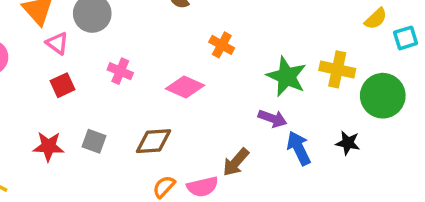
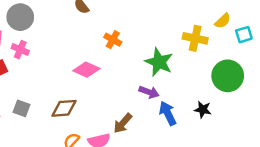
yellow cross: (337, 69) -> (195, 38), moved
pink cross: (120, 71) -> (20, 50), moved

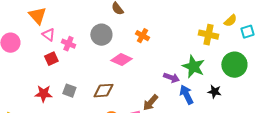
gray circle: (20, 17) -> (101, 35), moved
green star: (159, 62) -> (193, 67), moved

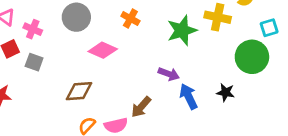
cyan square: (247, 32) -> (269, 28), moved
green star: (193, 67) -> (182, 30), moved, turned 30
gray square: (69, 91) -> (34, 62), moved

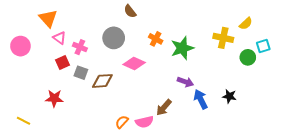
green star: (182, 30) -> (182, 48), moved
green circle: (252, 57) -> (248, 57), moved, size x0.6
brown diamond: (79, 91) -> (102, 81), moved

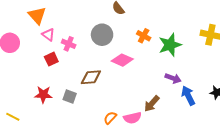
gray square: (81, 73) -> (70, 97), moved

